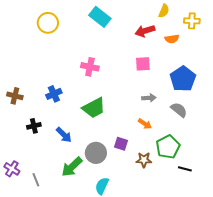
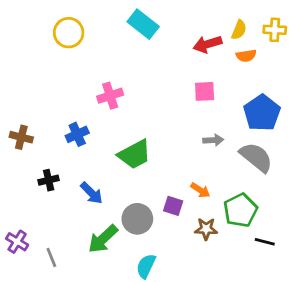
yellow semicircle: (164, 11) -> (239, 30), moved
pink cross: (90, 67) -> (110, 96), moved, turned -30
gray semicircle: (179, 110) -> (256, 157), size x1.4
orange arrow: (145, 124) -> (200, 190), moved

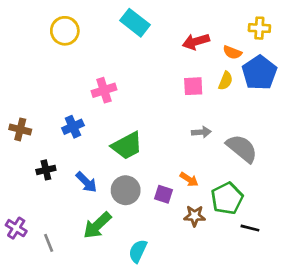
yellow semicircle: (239, 30) -> (226, 81), moved
orange semicircle: (246, 56) -> (232, 52), turned 30
blue pentagon: (262, 113) -> (259, 73), moved
gray circle: (137, 219) -> (126, 190), moved

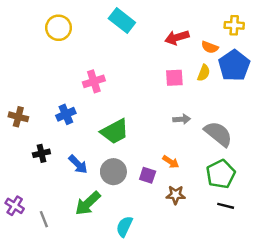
green pentagon: (227, 198) -> (221, 174), moved

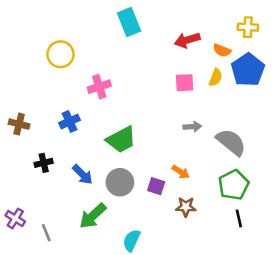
cyan rectangle: (122, 20) -> (129, 22), turned 30
yellow circle: (59, 28) -> (60, 54), moved
black line: (226, 206) -> (239, 218), turned 63

